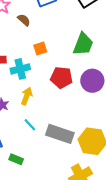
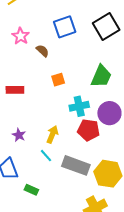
cyan cross: (20, 69) -> (79, 106), moved
red pentagon: (61, 78) -> (89, 130), moved
yellow arrow: (27, 96) -> (52, 134), moved

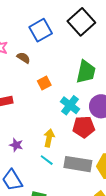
cyan cross: (79, 106) -> (70, 105), turned -30

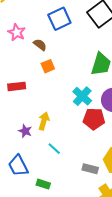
orange square: (44, 83) -> (48, 66), moved
yellow arrow: (49, 138) -> (44, 121), moved
gray rectangle: (78, 164) -> (90, 169), moved, size x0.6

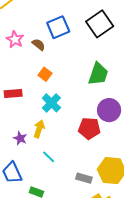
brown semicircle: (40, 45) -> (39, 45), moved
orange square: (48, 66) -> (45, 74), turned -32
cyan cross: (82, 96) -> (51, 103), moved

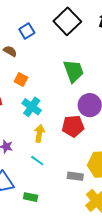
blue square: (58, 27) -> (27, 31), size x0.7
green trapezoid: (98, 74) -> (73, 71), turned -30
yellow arrow: (39, 129) -> (39, 133), moved

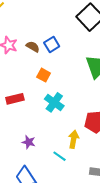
blue square: (27, 31) -> (52, 44), moved
yellow arrow: (39, 133) -> (74, 139), moved

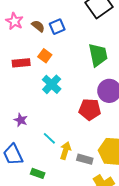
red rectangle: (15, 99) -> (21, 63), moved
yellow arrow: (74, 139) -> (65, 151), moved

